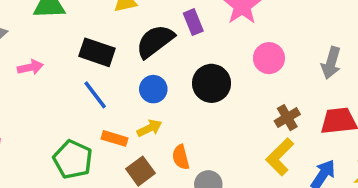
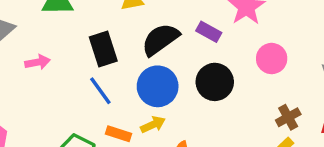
purple rectangle: (193, 22) -> (209, 32), moved, turned -40
black rectangle: (97, 52) -> (103, 49), turned 52
blue circle: (153, 89) -> (158, 86), size x1.5

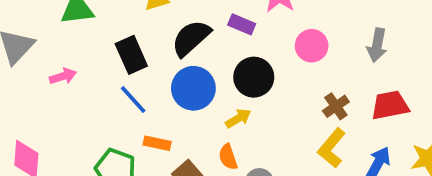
yellow arrow: (153, 125) -> (238, 118), moved

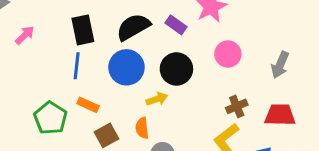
pink arrow: (63, 76) -> (25, 35), turned -40
blue line: (133, 99) -> (77, 66), turned 36

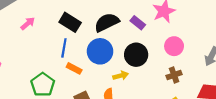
black rectangle: (83, 30) -> (70, 22), turned -50
orange rectangle: (88, 105) -> (74, 68), moved
brown cross: (237, 106) -> (174, 75), moved

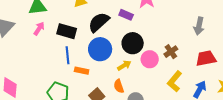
pink arrow: (28, 23) -> (39, 28), moved
pink circle: (174, 46) -> (150, 59), moved

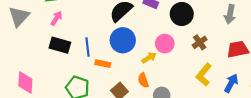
black rectangle: (67, 31) -> (60, 45), moved
black circle: (133, 43) -> (182, 14), moved
pink circle: (150, 59) -> (165, 44), moved

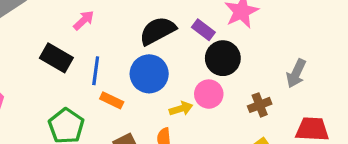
black circle: (182, 14) -> (223, 58), moved
gray arrow: (230, 14) -> (296, 73), moved
pink arrow: (56, 18) -> (84, 20), moved

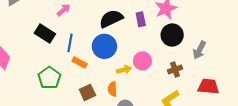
purple rectangle: (203, 30) -> (141, 19), turned 40
black circle: (223, 58) -> (172, 35), moved

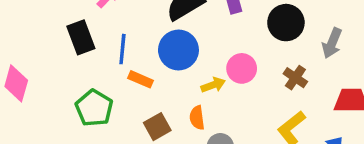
black rectangle: (45, 34) -> (81, 37), turned 42
brown cross: (175, 69) -> (295, 78), turned -32

